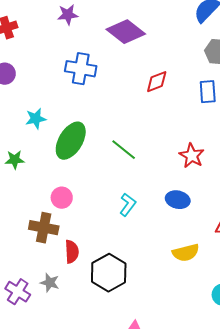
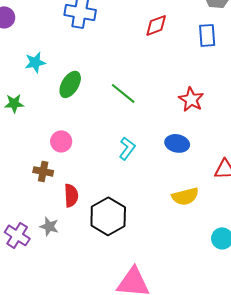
green ellipse: (71, 141) -> (70, 84), size x0.7
brown cross: (44, 228) -> (43, 171), size x0.7

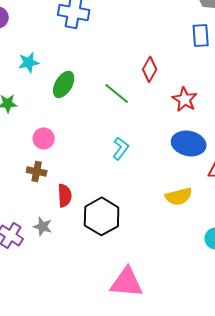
red diamond: (156, 25) -> (150, 69), moved, turned -40
pink circle: (61, 141) -> (44, 138), moved
blue ellipse: (177, 143) -> (189, 143), moved, size x1.4

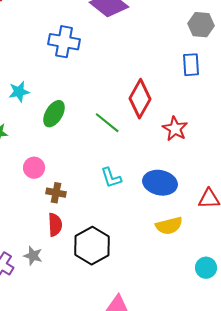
red diamond: (150, 69) -> (140, 99), size x1.5
blue ellipse: (189, 143) -> (160, 183), moved
cyan L-shape: (121, 148) -> (111, 178), turned 125
brown cross: (37, 171) -> (56, 193), moved

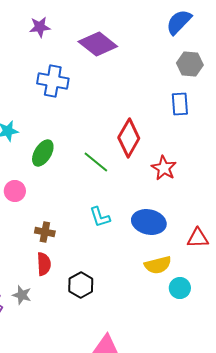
pink circle: (34, 168) -> (15, 191), moved
black hexagon: (92, 246) -> (81, 285), size x0.7
cyan circle: (206, 268) -> (180, 288), moved

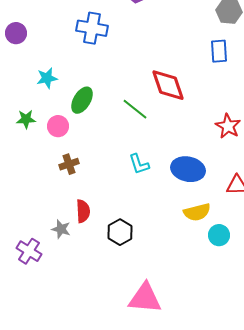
red diamond: (129, 138) -> (168, 85), turned -48
red star: (164, 168) -> (228, 126), moved
pink circle: (15, 191) -> (58, 126), moved
brown cross: (45, 232) -> (69, 164), moved, turned -30
gray star: (22, 295) -> (61, 229), moved

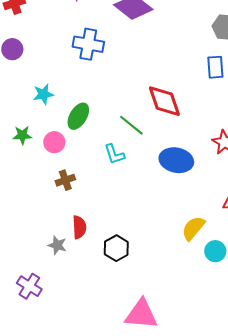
cyan L-shape: (139, 164) -> (114, 154), moved
blue ellipse: (188, 169) -> (176, 160), moved
yellow semicircle: (197, 212) -> (193, 228), turned 144
purple cross: (29, 251) -> (29, 286), moved

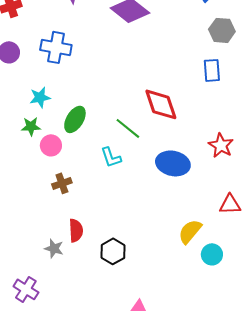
blue cross: (88, 44) -> (56, 47), moved
green star: (22, 135) -> (31, 126), moved

